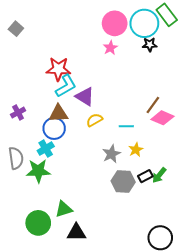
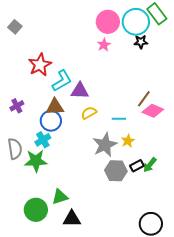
red star: (58, 69) -> (40, 65), moved, turned -30
purple triangle: (85, 97) -> (80, 91), turned -30
gray star: (111, 154) -> (105, 145), size x1.4

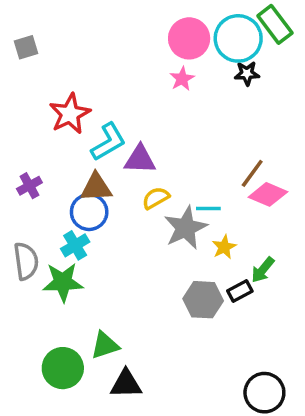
gray square: (15, 27) -> (26, 47), turned 32
gray star: (105, 145) -> (186, 228), moved
green arrow: (150, 165) -> (263, 270), moved

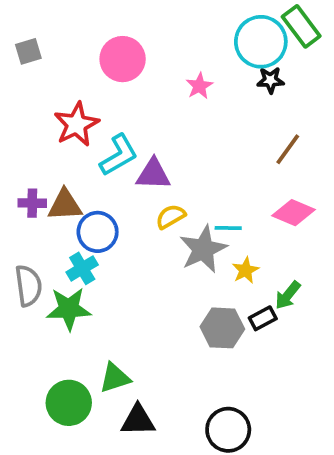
pink circle: (189, 38) -> (123, 59), moved
brown line: (252, 173) -> (288, 149), moved
purple cross: (29, 186) -> (32, 203), turned 30
brown triangle: (96, 187) -> (65, 205), moved
black circle: (264, 393) -> (228, 430), moved

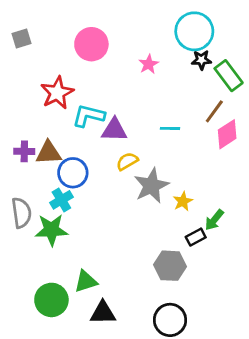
green rectangle: (301, 26) -> (229, 76), moved
cyan L-shape: (119, 155) -> (89, 116), turned -136
pink diamond: (293, 213) -> (227, 134), moved, turned -56
cyan line: (228, 228) -> (170, 128), moved
gray hexagon: (222, 328) -> (170, 266), moved

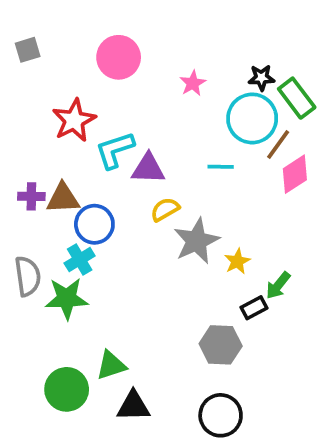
cyan circle: (194, 31) -> (252, 118), moved
cyan L-shape: (89, 116) -> (115, 150), turned -32

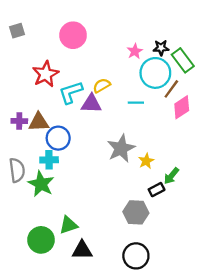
pink star: (193, 83) -> (135, 51), moved
yellow semicircle: (165, 209) -> (102, 86), moved
cyan cross: (80, 259) -> (49, 160), turned 30
green star: (67, 298) -> (41, 184), turned 30

